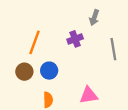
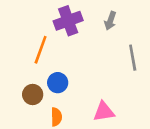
purple cross: (75, 39) -> (68, 21), moved, size x1.5
brown circle: (24, 72) -> (33, 94), moved

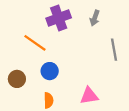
orange line: (41, 50) -> (35, 43), turned -75
brown circle: (33, 94) -> (17, 79), moved

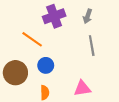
gray line: (114, 50) -> (92, 46), moved
brown circle: (17, 79) -> (15, 73), size x1.5

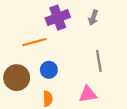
orange line: (32, 39) -> (34, 42), turned -50
gray line: (92, 46) -> (99, 61), moved

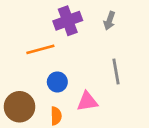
brown circle: (17, 78) -> (20, 107), moved
pink triangle: (88, 94) -> (87, 102), moved

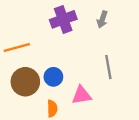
orange line: (40, 49) -> (17, 48), moved
brown circle: (20, 107) -> (25, 82), moved

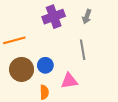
gray line: (108, 67) -> (83, 50), moved

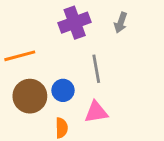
gray line: (83, 50) -> (96, 69), moved

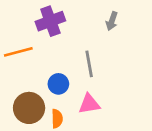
purple cross: (75, 23) -> (50, 21), moved
brown circle: (30, 96) -> (29, 108), moved

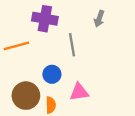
purple cross: (50, 21) -> (45, 19), turned 30
gray line: (89, 64) -> (72, 45), moved

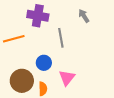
gray arrow: (99, 19) -> (84, 16), turned 128
pink triangle: (79, 92) -> (67, 78), turned -42

